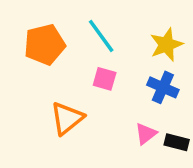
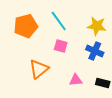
yellow star: (166, 45) -> (97, 26), turned 30
pink triangle: (146, 134) -> (76, 80), moved, turned 32

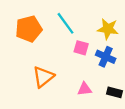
pink square: (61, 46) -> (81, 48), moved

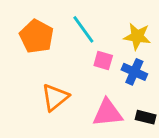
orange pentagon: (29, 29) -> (37, 36), turned -30
pink triangle: (84, 89) -> (107, 113), size x1.6

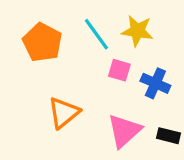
yellow star: (137, 36) -> (137, 31), moved
pink triangle: (107, 113) -> (124, 131), turned -36

